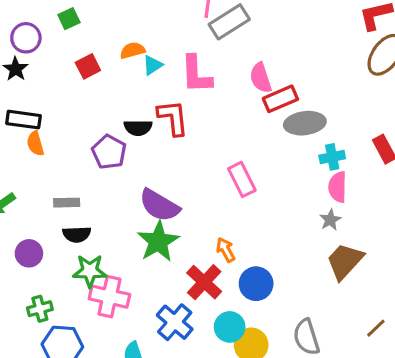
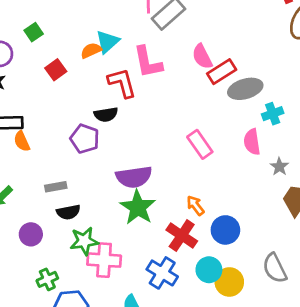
cyan triangle: (152, 65) -> (107, 42), moved, size x1.4
red L-shape: (173, 118) -> (122, 83), moved
pink semicircle: (338, 187) -> (252, 142), moved
purple semicircle: (159, 205) -> (134, 177), turned -30

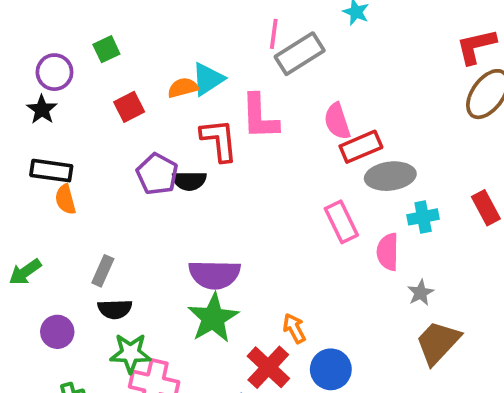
purple pentagon: (85, 139) -> (157, 174), moved
pink rectangle: (200, 144) -> (341, 222), moved
gray rectangle: (56, 187) -> (103, 271), turned -65

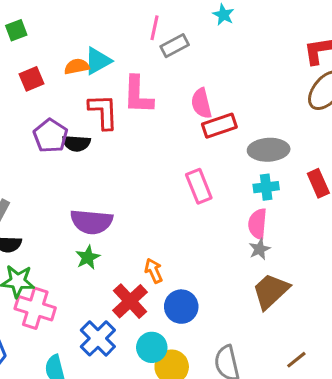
gray rectangle: (300, 54) -> (175, 46), size x0.7
gray ellipse: (390, 176) -> (269, 150), moved
pink semicircle: (388, 252) -> (258, 224), moved
green star: (213, 318) -> (88, 257), size x0.6

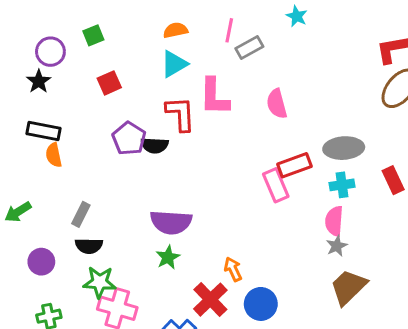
orange semicircle: (77, 66) -> (175, 30), moved
red rectangle: (219, 126) -> (294, 165), moved

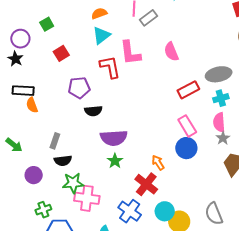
purple pentagon: (129, 139) -> (79, 88), turned -30
black semicircle: (155, 145) -> (93, 111), moved
pink rectangle: (276, 185) -> (187, 126), moved
green arrow: (18, 212) -> (14, 145), turned -102
blue circle: (261, 304) -> (186, 148), moved

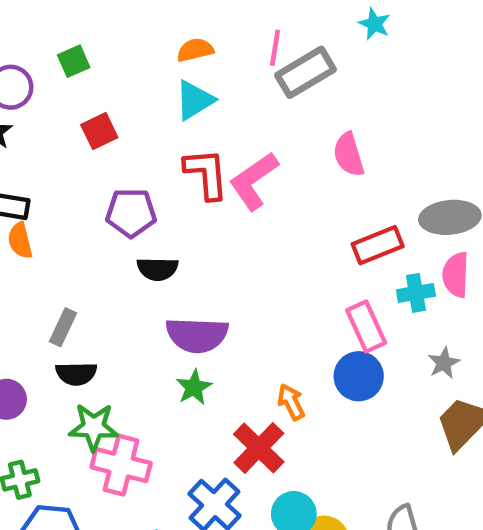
gray rectangle: (149, 18) -> (306, 72), size x1.4
pink L-shape: (130, 53) -> (254, 181), moved, turned 56
cyan cross: (221, 98) -> (416, 293), moved
pink semicircle: (219, 122) -> (456, 275), moved

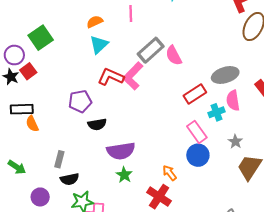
green square: (74, 61) -> (41, 38), size x1.6
gray rectangle: (306, 72) -> (151, 50), moved
red square: (99, 131) -> (28, 71), moved
red L-shape: (206, 174) -> (111, 77), turned -50

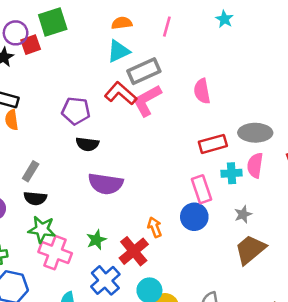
gray rectangle: (151, 50) -> (144, 71), moved
red square: (28, 71) -> (31, 45), moved
green star: (124, 175) -> (96, 240), moved

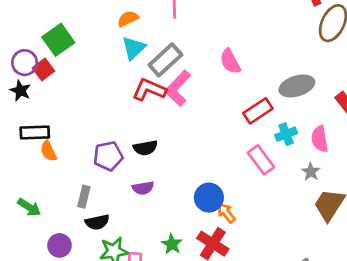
purple pentagon: (76, 111) -> (108, 156), moved
black semicircle: (87, 144) -> (145, 148), moved
pink semicircle: (255, 165) -> (320, 139), moved
purple semicircle: (106, 184) -> (143, 188), moved, size x0.6
blue circle: (194, 217) -> (209, 198), moved

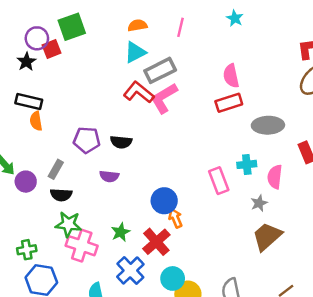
pink semicircle: (230, 61) -> (231, 76), moved
red rectangle: (258, 111) -> (229, 103), moved
purple circle: (59, 245) -> (26, 182), moved

